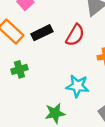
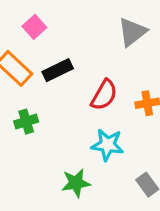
red semicircle: (75, 35) -> (104, 95), moved

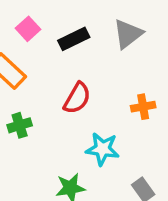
black rectangle: (58, 70) -> (74, 39), moved
red semicircle: (104, 95) -> (77, 98), moved

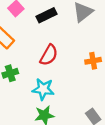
cyan star: (103, 149) -> (43, 89), moved

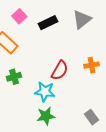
red semicircle: (49, 55) -> (60, 70), moved

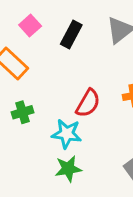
black rectangle: (48, 23) -> (71, 35), turned -36

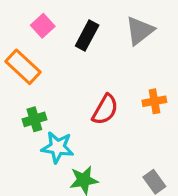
cyan star: (67, 134) -> (57, 147), moved

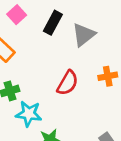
gray triangle: (140, 31) -> (84, 35), moved

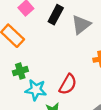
red semicircle: (68, 83) -> (68, 84), moved

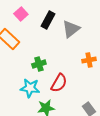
green cross: (20, 71) -> (39, 64), moved

